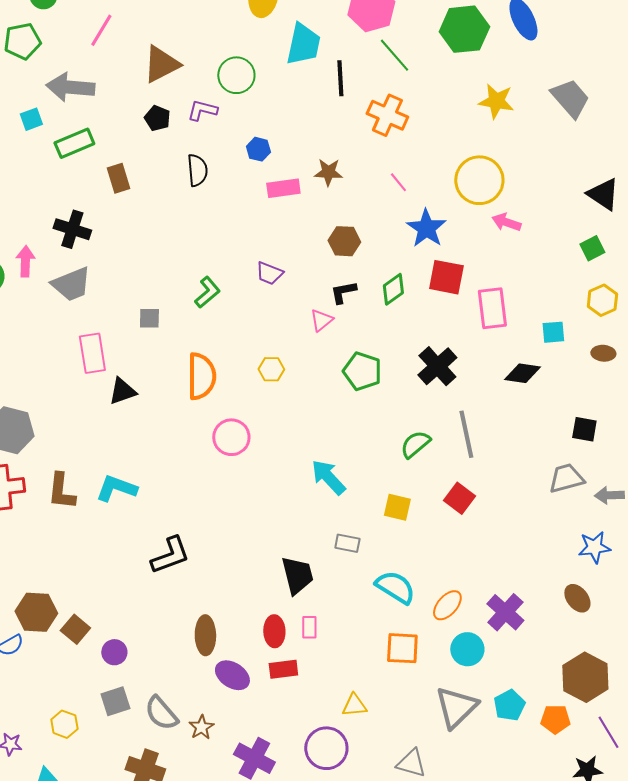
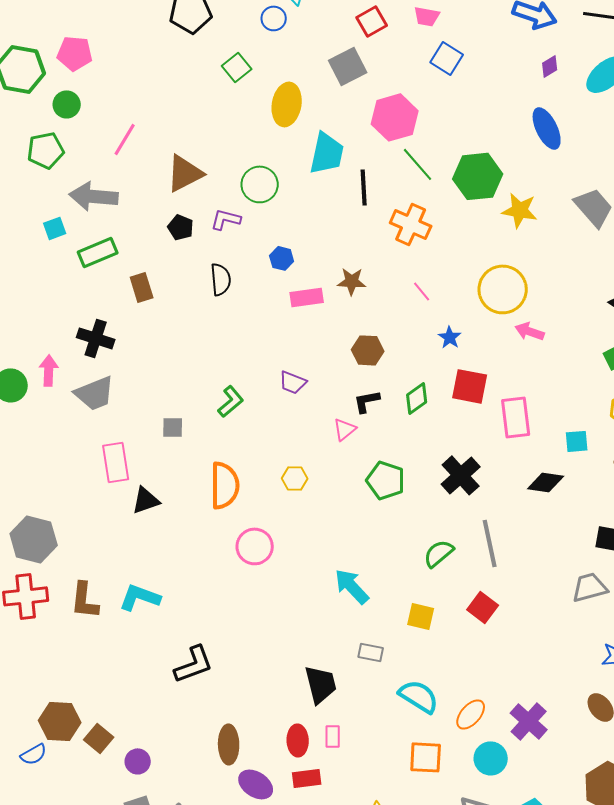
green hexagon: (464, 29) -> (478, 176), moved
blue star: (426, 228) -> (450, 337), size x0.6

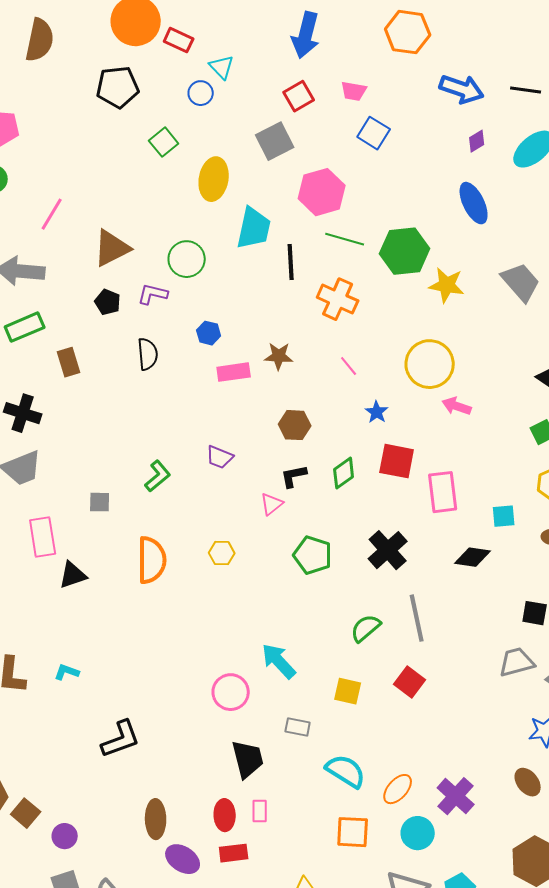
green line: (418, 164) -> (345, 239), turned -33
pink circle: (255, 546) -> (231, 692), moved
cyan L-shape: (140, 597) -> (67, 672), size x0.6

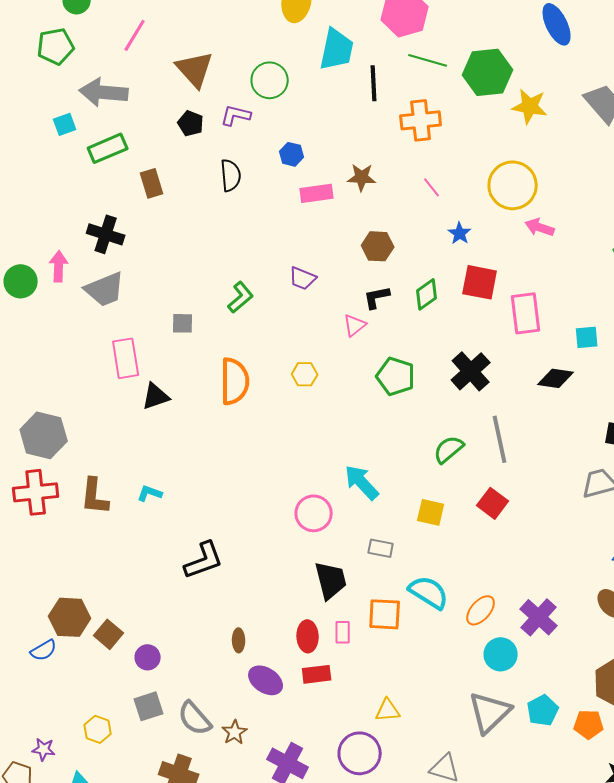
brown triangle: (112, 248) -> (195, 69), turned -45
orange cross: (338, 299) -> (421, 120), turned -30
brown ellipse: (156, 819) -> (239, 640), size x0.6
orange square: (353, 832) -> (385, 614), moved

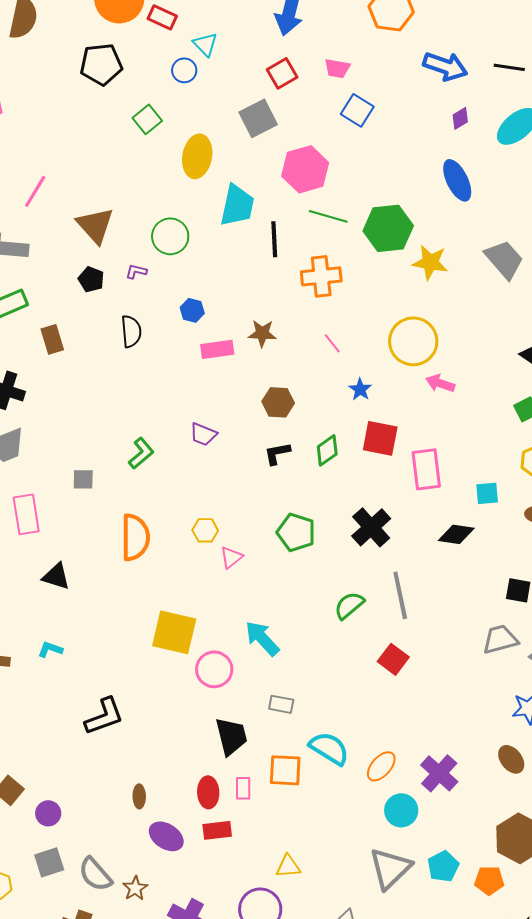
purple L-shape: (236, 115) -> (136, 271), size x0.7
pink triangle: (355, 325) -> (231, 557), moved
black triangle: (156, 396) -> (56, 576), moved, turned 36
yellow square: (431, 512) -> (174, 632), moved, size x1.6

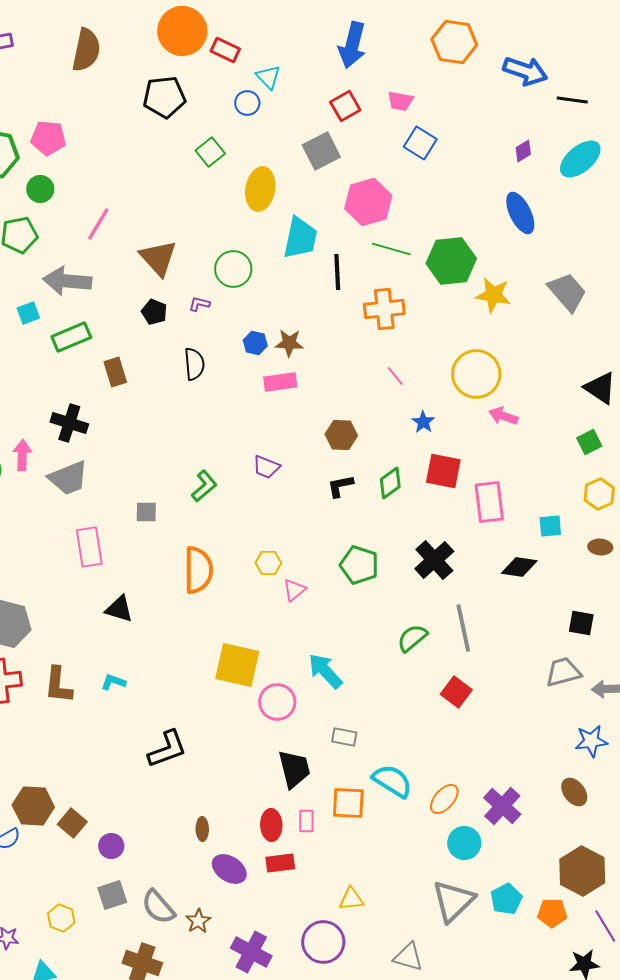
blue arrow: (445, 66) -> (525, 71), moved
brown star: (262, 333) -> (289, 343), moved

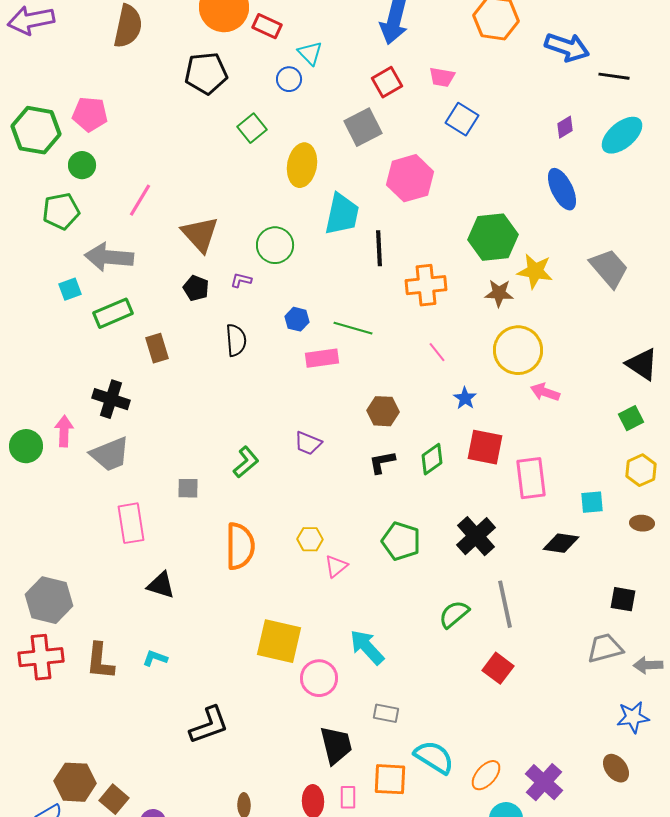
green line: (391, 249) -> (353, 328), moved
brown star: (289, 343) -> (499, 293), moved

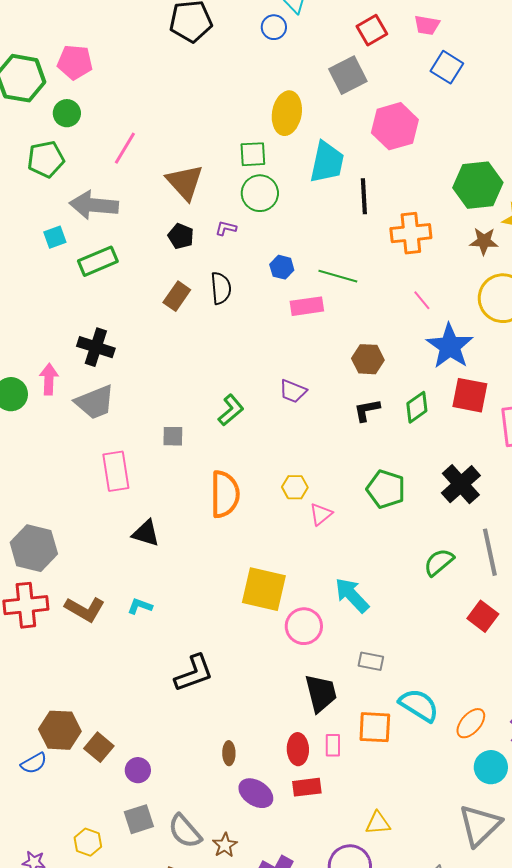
green square: (252, 128) -> (253, 154), moved, turned 36
brown rectangle: (157, 348) -> (177, 296), moved, turned 52
blue star: (465, 398) -> (450, 346), size x2.0
brown L-shape: (100, 661) -> (85, 609), turned -66

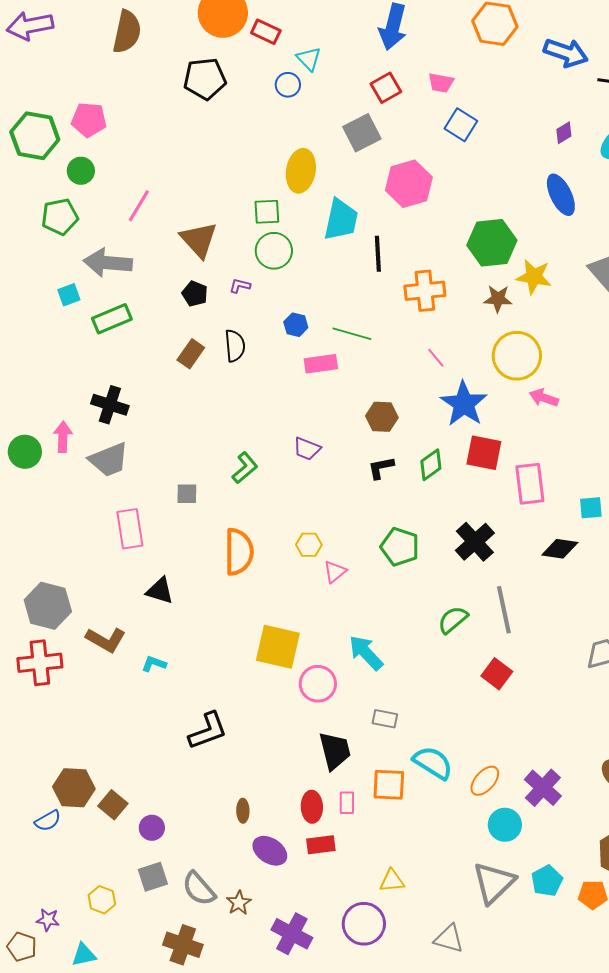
brown L-shape: (85, 609) -> (106, 640), moved

